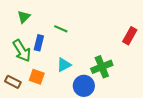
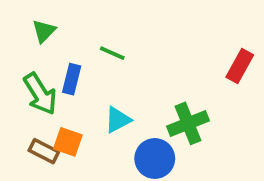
brown rectangle: (13, 82) -> (44, 151), moved

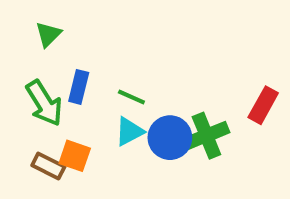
green line: (112, 53) -> (131, 97), moved
red rectangle: (240, 66) -> (263, 105), moved
blue circle: (155, 159) -> (170, 138), moved

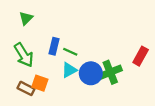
blue rectangle: (79, 87) -> (54, 46), moved

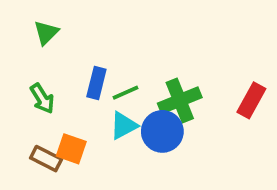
green line: (70, 52) -> (126, 93), turned -48
green arrow: (24, 55) -> (42, 98), size x0.7
green cross: (110, 72) -> (180, 100), moved

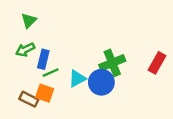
blue rectangle: (96, 83) -> (43, 59), moved
green line: (126, 93) -> (51, 73), moved
green arrow: (42, 98) -> (25, 50), moved, turned 96

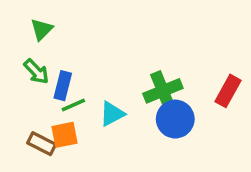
green arrow: (25, 50) -> (36, 72), turned -108
blue circle: (101, 82) -> (175, 119), moved
orange square: (45, 93) -> (65, 135), turned -30

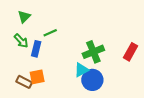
green line: (73, 105) -> (50, 33), moved
cyan triangle: (112, 114) -> (81, 70), moved
blue circle: (175, 119) -> (92, 80), moved

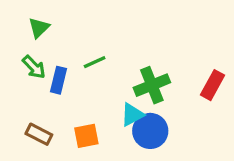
green line: (50, 33) -> (95, 62), moved
orange square: (37, 77) -> (86, 136), moved

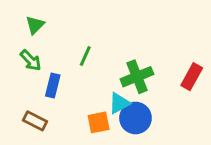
green line: (95, 62) -> (85, 56), turned -42
blue rectangle: (59, 80) -> (53, 86), moved
orange square: (86, 136) -> (99, 122), moved

